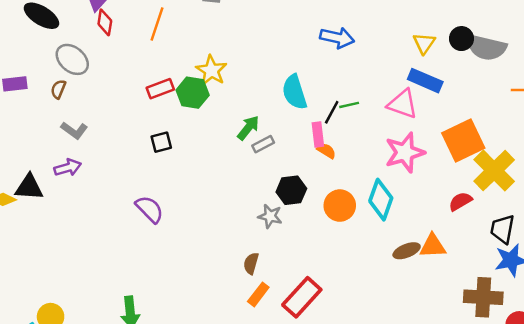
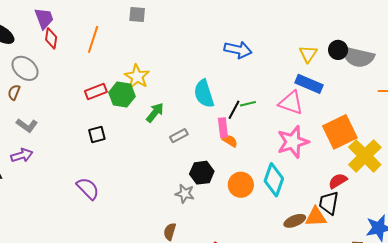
green arrow: (248, 128) -> (155, 113), moved
black trapezoid: (502, 229) -> (329, 203), moved

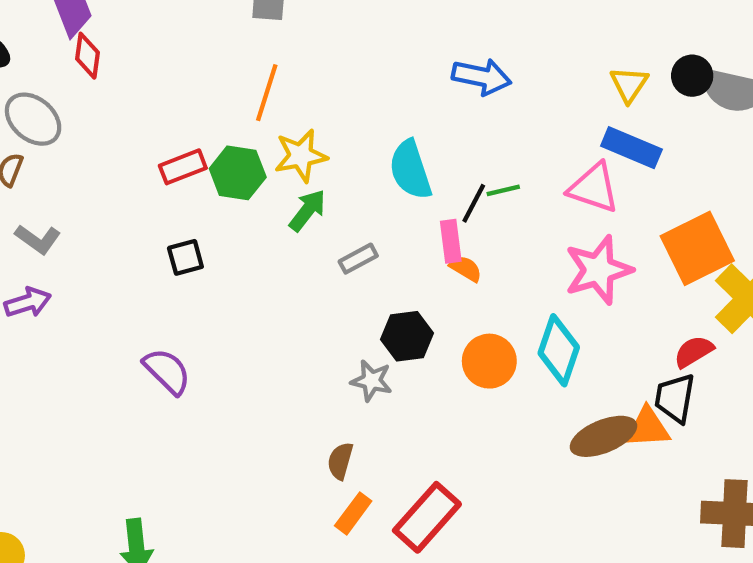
orange line: (93, 39) -> (267, 93), moved
yellow star: (137, 77) -> (301, 156), moved, turned 30
brown ellipse: (295, 221) -> (603, 436), size x1.4

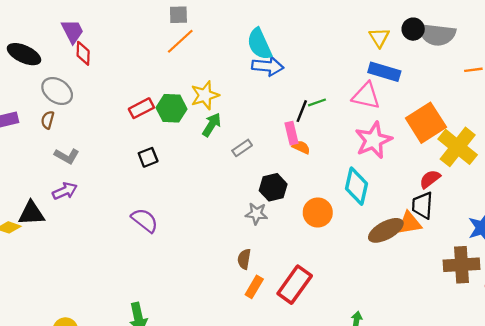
blue arrow: (482, 77) -> (268, 66), moved
orange line: (267, 93) -> (180, 41), moved, turned 36
cyan semicircle: (410, 170) -> (259, 44), moved
orange circle: (489, 361) -> (318, 213), moved

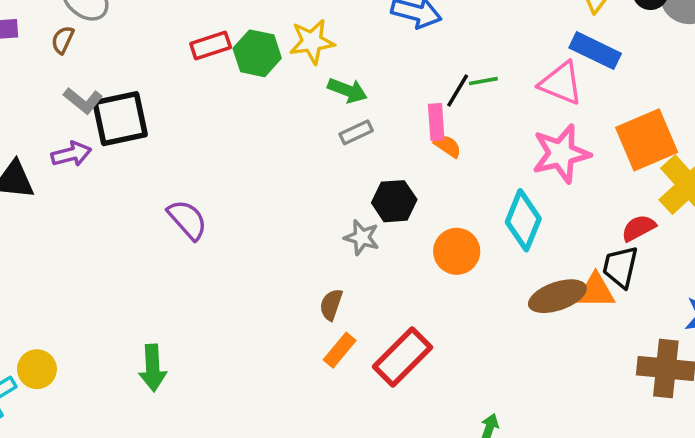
green arrow: (212, 125) -> (347, 90), moved, turned 70
black square: (148, 157) -> (120, 119), moved, size x1.8

